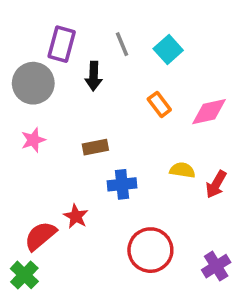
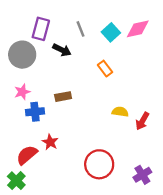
black arrow: (94, 76) -> (62, 50), turned -66
pink diamond: (209, 112) -> (138, 29), moved
blue cross: (122, 184) -> (35, 112), moved

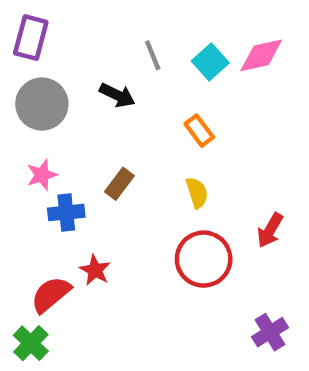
purple rectangle: (41, 29) -> (31, 38), moved
brown rectangle: (63, 97) -> (119, 184), turned -42
yellow semicircle: (120, 112) -> (197, 193), moved, turned 63
red circle: (99, 164) -> (204, 259), moved

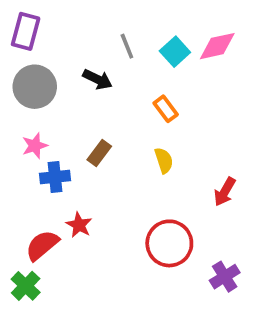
red circle: (204, 259) -> (169, 243), moved

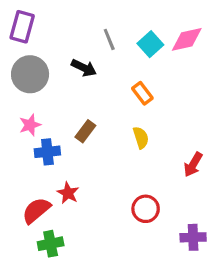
red circle: (169, 243) -> (146, 209), size x0.7
purple cross: (225, 277) -> (193, 237), turned 30
green cross: (26, 286) -> (51, 244), moved, turned 35

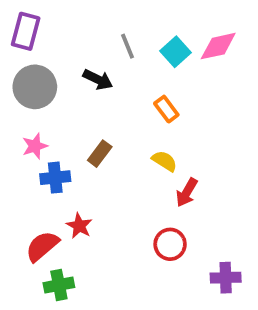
yellow semicircle: (141, 138) -> (164, 161), turned -40
red arrow: (193, 164) -> (187, 192), moved

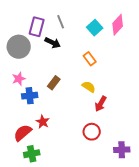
purple rectangle: (26, 31) -> (37, 27), moved
gray line: (127, 46) -> (61, 22), moved
pink diamond: (218, 46) -> (118, 25), turned -35

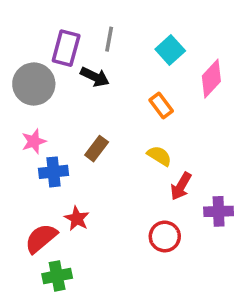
gray line: (61, 22) -> (109, 39), turned 32
pink diamond: (118, 25) -> (211, 79), moved
purple cross: (122, 150) -> (219, 211), moved

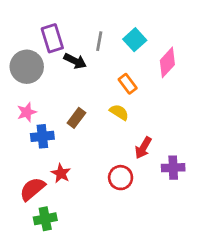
gray line: (109, 39) -> (99, 41), moved
purple rectangle: (66, 48) -> (52, 38), turned -32
yellow semicircle: (159, 156) -> (119, 112), moved
red circle: (165, 236) -> (121, 178), moved

